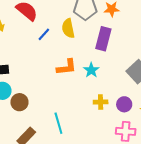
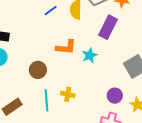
brown circle: (19, 102) -> (38, 70), moved
yellow cross: (101, 102) -> (68, 94), moved

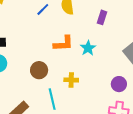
purple rectangle: (108, 27) -> (102, 17), size x0.6
yellow cross: (68, 94) -> (71, 80), moved

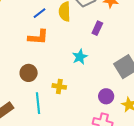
orange L-shape: (63, 44) -> (38, 37), moved

